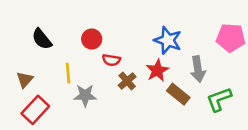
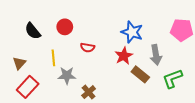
red circle: (92, 39) -> (65, 27), moved
brown cross: (127, 81) -> (89, 92), moved

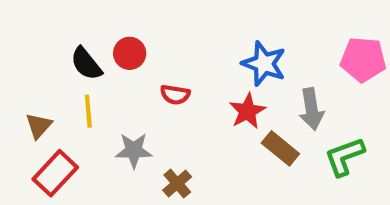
black semicircle: (33, 31) -> (86, 64), moved
yellow line: (53, 58) -> (88, 111), moved

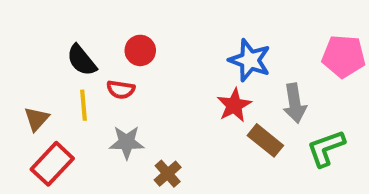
red circle: (130, 53) -> (140, 50), moved
red semicircle: (175, 95) -> (121, 90), moved

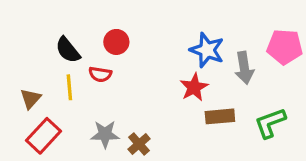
gray arrow: (295, 103) -> (244, 68), moved
brown rectangle: (265, 140) -> (220, 116), turned -44
gray star: (127, 142) -> (105, 134), moved

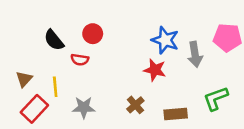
yellow line: (69, 87) -> (55, 87), moved
red star: (194, 87) -> (155, 70), turned -30
brown rectangle: (220, 116) -> (176, 114), moved
brown cross: (139, 144) -> (135, 105), moved

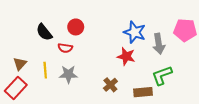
green L-shape: (216, 98) -> (162, 75), moved
gray star: (84, 107) -> (68, 74), moved
red rectangle: (34, 109) -> (16, 88), moved

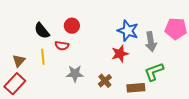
red star: (126, 56) -> (120, 54), turned -30
yellow line: (45, 70) -> (43, 57), moved
gray star: (68, 74) -> (75, 74), moved

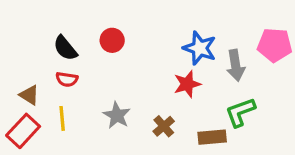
red semicircle: (62, 46) -> (67, 79), moved
yellow line: (43, 57) -> (62, 118), moved
brown triangle: (19, 61) -> (29, 95), turned -40
gray star: (75, 74) -> (117, 115), turned 30

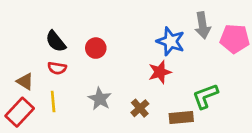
red circle: (112, 40) -> (96, 48), moved
gray arrow: (236, 65) -> (203, 25), moved

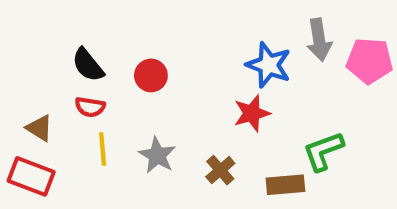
yellow line: (53, 101) -> (103, 149), moved
red rectangle: (20, 112) -> (31, 176), turned 68

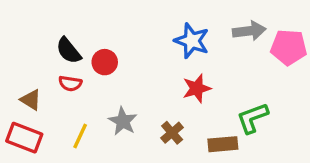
gray arrow: (319, 40) -> (249, 31), turned -88
blue star: (269, 65) -> (192, 41), moved
red circle: (151, 75) -> (105, 62), moved
yellow line: (103, 149) -> (80, 136), moved, turned 30

